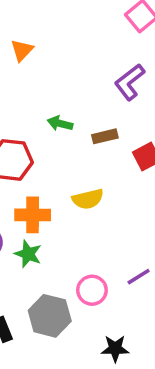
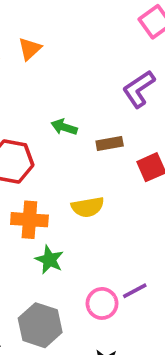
green star: (28, 254) -> (49, 260), moved
pink circle: (92, 290) -> (102, 303), moved

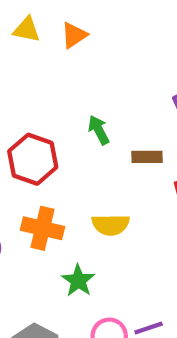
green arrow: (64, 127) -> (99, 130), turned 35
green star: (49, 260) -> (78, 281), moved

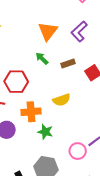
orange triangle: (74, 35) -> (48, 31), moved, size x1.5
green star: (78, 281) -> (45, 132), moved

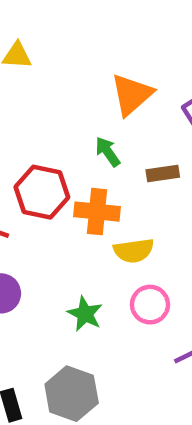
orange cross: (31, 112) -> (97, 212), moved
pink circle: (78, 151) -> (150, 305), moved

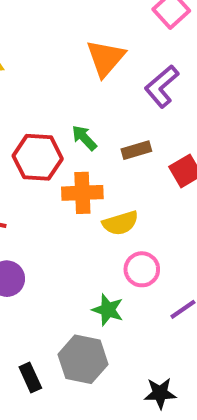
orange triangle: (132, 94) -> (106, 58), moved
red hexagon: (42, 192) -> (38, 157), moved
green star: (85, 314) -> (108, 310), moved

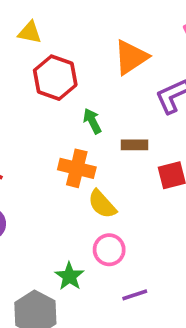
red hexagon: (38, 157) -> (55, 78), moved
yellow semicircle: (120, 223) -> (102, 204), turned 48

